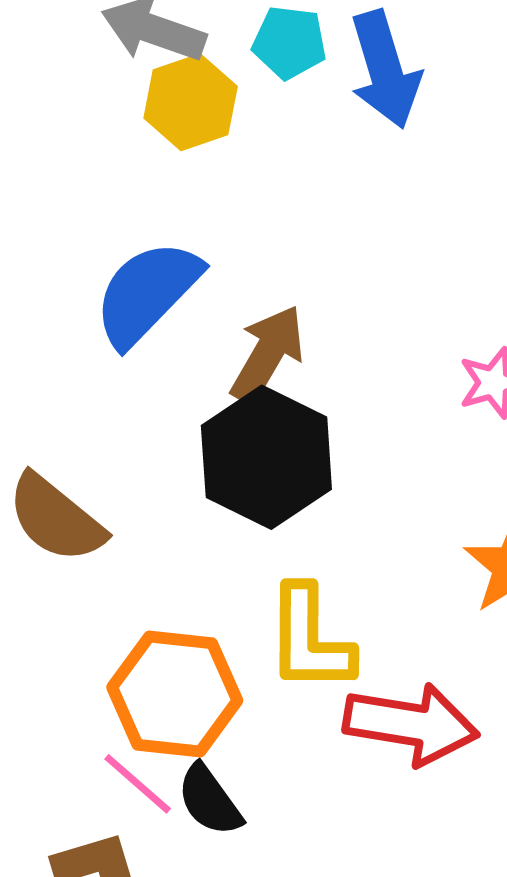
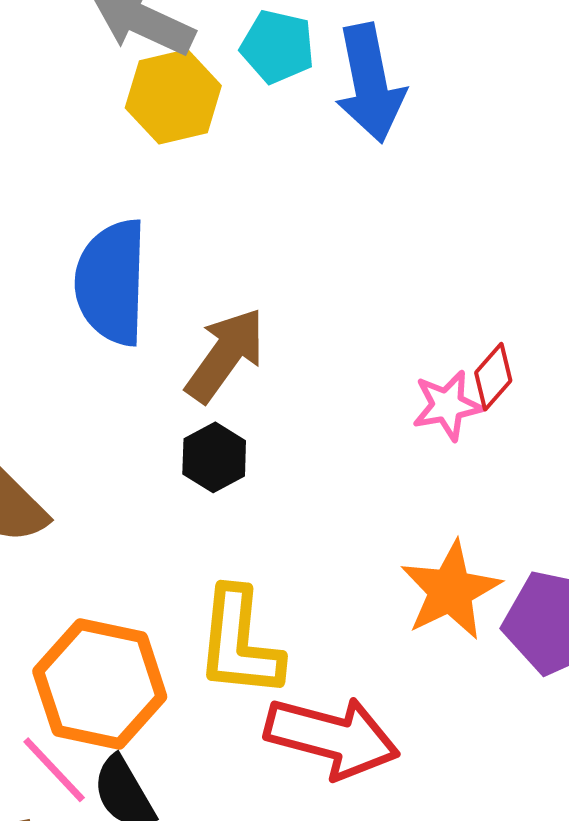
blue semicircle: (147, 293) -> (111, 282), turned -48
black hexagon: (266, 457) -> (214, 457), size x0.5

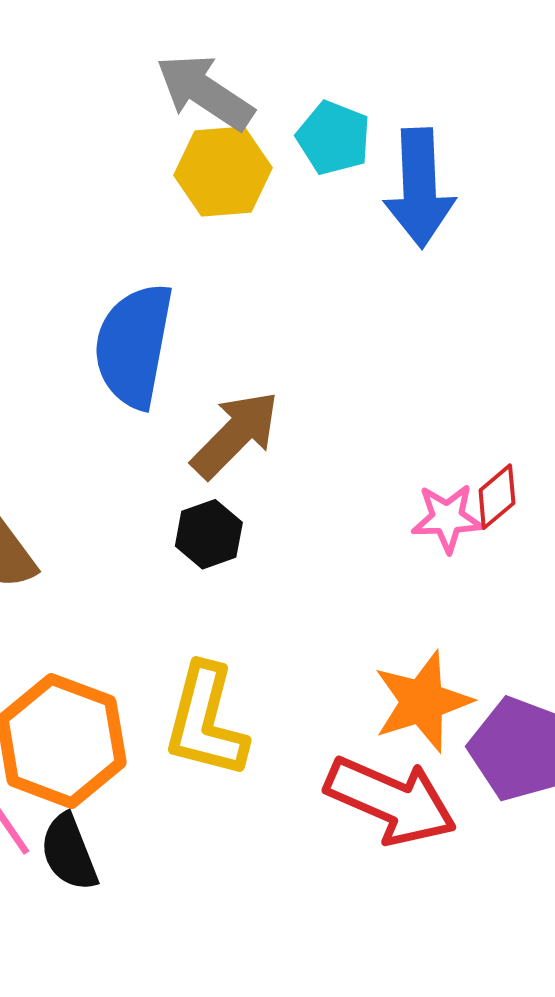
red arrow: (332, 737) -> (391, 801), moved

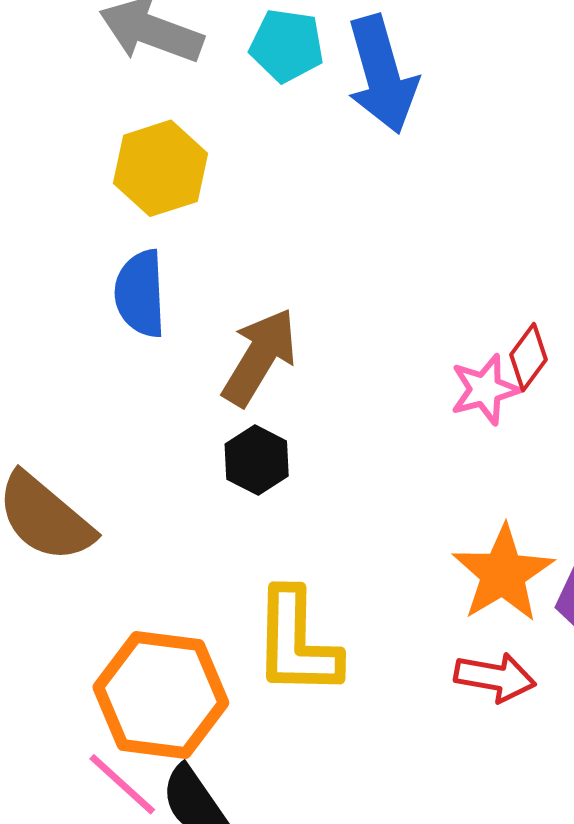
yellow hexagon: (223, 172) -> (161, 168), moved
blue semicircle: (134, 346) -> (140, 294), size x0.7
red arrow: (391, 801) -> (495, 677), size x0.6

